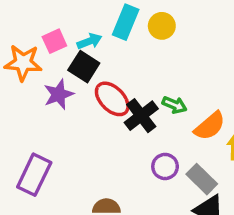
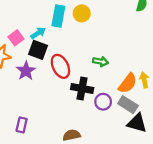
red ellipse: (112, 99) -> (60, 66), turned 30
black cross: (141, 116) -> (82, 88), moved, turned -30
orange semicircle: (210, 126) -> (128, 83), moved
purple rectangle: (34, 175) -> (22, 125), size x0.6

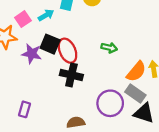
black square: (38, 50) -> (50, 44), moved
purple star: (26, 71) -> (32, 54), turned -30
black cross: (82, 88) -> (71, 75), moved
purple circle: (103, 102) -> (110, 103), moved, size x1.5

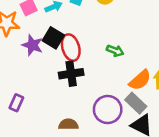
black cross: (71, 75) -> (71, 74), turned -30

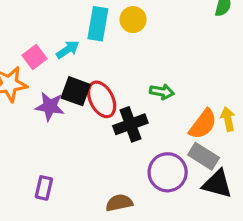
black cross: (71, 74) -> (130, 124), moved

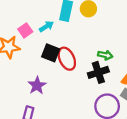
purple star: (50, 106) -> (37, 85), moved, turned 30
black cross: (130, 124) -> (98, 72), moved

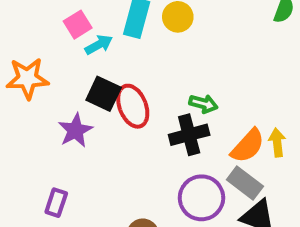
pink square: (25, 30) -> (78, 25), moved
purple star: (37, 85) -> (75, 130), moved

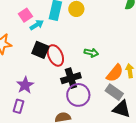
purple star: (75, 130) -> (25, 85), moved
black cross: (189, 135) -> (71, 78), moved
purple circle: (201, 198) -> (78, 95), moved

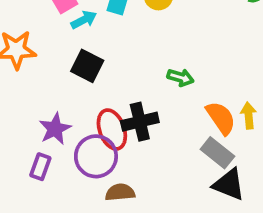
red ellipse: (55, 55) -> (112, 130), moved
orange semicircle: (115, 73) -> (221, 118), turned -78
purple circle: (78, 95) -> (96, 156), moved

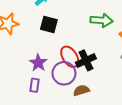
green arrow: (180, 77) -> (102, 20), size x1.5
black cross: (140, 122) -> (86, 60), moved

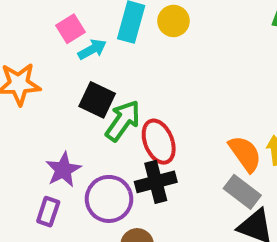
green arrow: (102, 20) -> (123, 121), moved, turned -70
red ellipse: (70, 57) -> (159, 142), moved

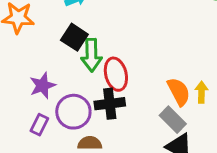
green arrow: (123, 121) -> (91, 55), turned 136
purple rectangle: (48, 212) -> (39, 125), moved

